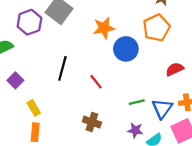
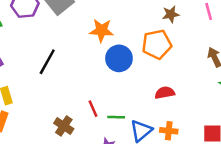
red line: (96, 82) -> (93, 109), moved

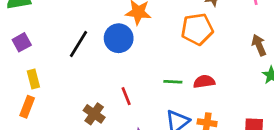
blue circle: (119, 58) -> (119, 38), moved
green line: (116, 117) -> (173, 82), moved

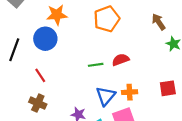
red line: (126, 96) -> (40, 75), moved

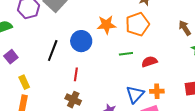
orange star: (57, 15) -> (106, 25), moved
green line: (96, 65) -> (126, 54), moved
red line: (40, 75) -> (76, 74), turned 40

